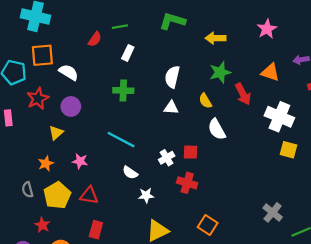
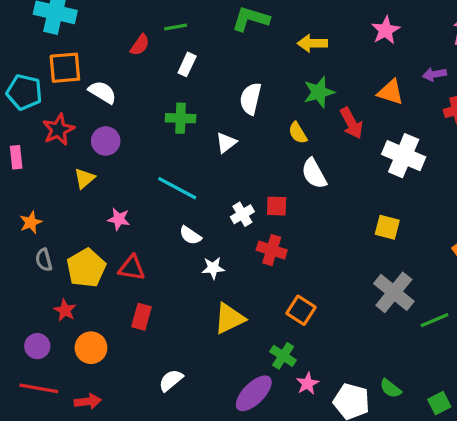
white triangle: (171, 108) -> (226, 143), moved, turned -42
yellow square: (289, 150) -> (387, 227), moved
orange star: (46, 163) -> (31, 222), moved
gray cross: (273, 212) -> (394, 292), size x1.4

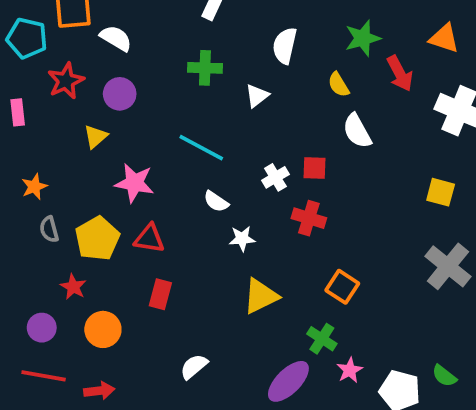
pink star: (119, 219) -> (134, 183), size x1.5

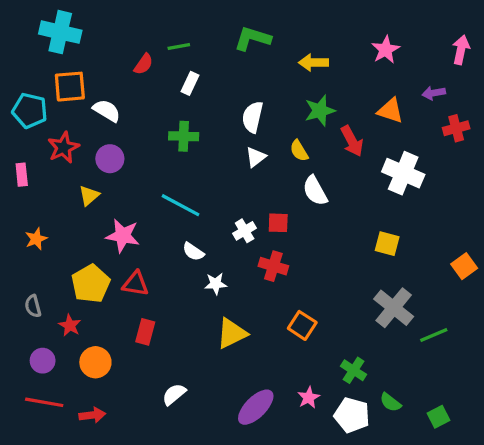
white triangle: (257, 96) -> (256, 157), moved
gray semicircle: (49, 229) -> (33, 306), moved
green cross: (322, 339) -> (354, 370), moved

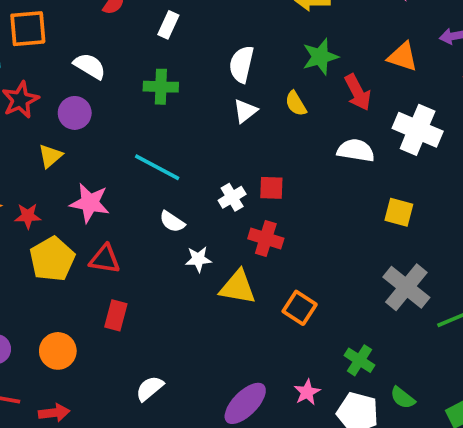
white semicircle: (107, 111) -> (90, 66), moved
white semicircle: (315, 191) -> (356, 150), moved, turned 128
red star: (70, 325) -> (28, 216), moved, turned -30
yellow triangle: (232, 333) -> (238, 287), moved, turned 36

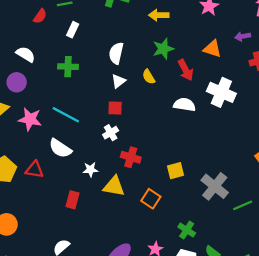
red square: (271, 188) -> (115, 108), moved
pink star: (90, 203) -> (30, 119), moved
yellow square: (399, 212) -> (176, 171), moved, turned -30
white semicircle: (172, 222) -> (60, 148), moved, size x1.5
red rectangle: (116, 315) -> (73, 200), moved

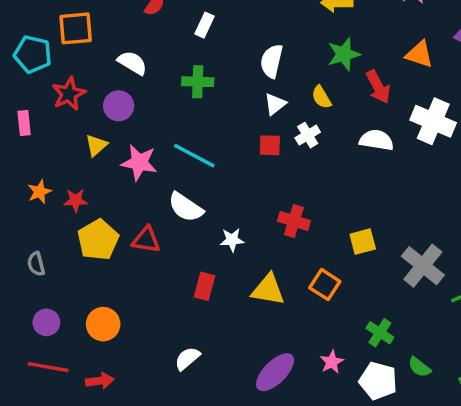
white cross: (111, 133) -> (308, 135), moved
yellow triangle: (114, 186) -> (268, 290), moved

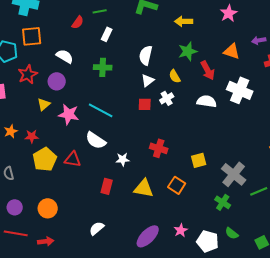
green cross: (380, 333) -> (223, 202), moved

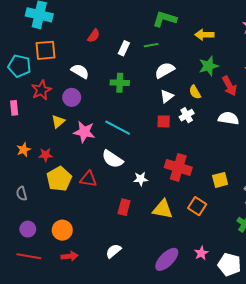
green line: (100, 11) -> (151, 45), moved
white semicircle: (146, 55) -> (165, 70), turned 48
red cross: (159, 148) -> (178, 167), size x1.4
red arrow: (46, 241) -> (70, 256), moved

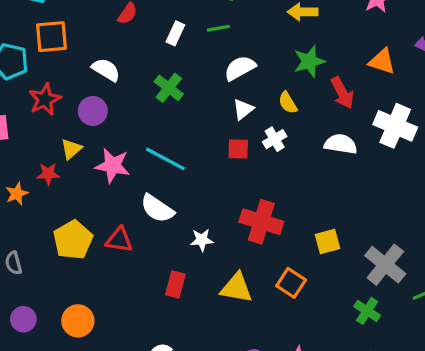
green cross: (120, 83) -> (169, 88), turned 36
red star: (46, 155) -> (48, 174), moved

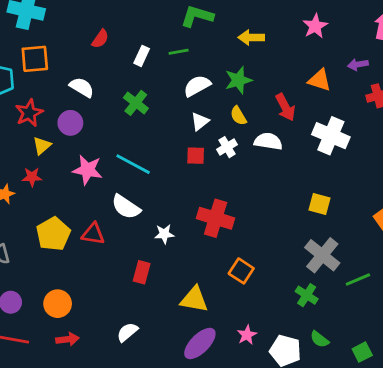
green star: (309, 61) -> (238, 80), moved
white semicircle: (341, 144) -> (268, 141), moved
yellow triangle: (71, 149) -> (42, 146), moved
yellow square: (327, 242) -> (319, 204), moved, turned 30
yellow triangle: (237, 288) -> (194, 299), moved

